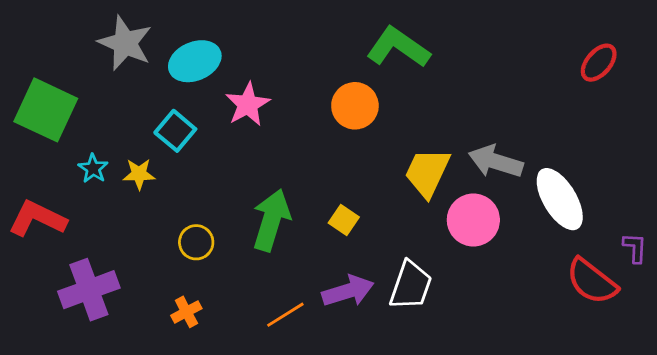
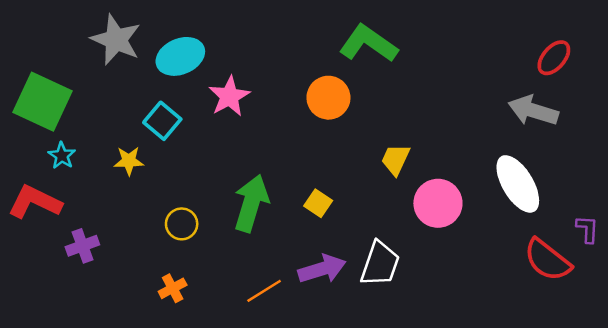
gray arrow: (496, 161) -> (533, 111), moved
cyan star: (93, 168) -> (62, 156), moved
yellow trapezoid: (427, 173) -> (395, 159), size x0.7
purple cross: (89, 290) -> (82, 246), moved, size x0.6

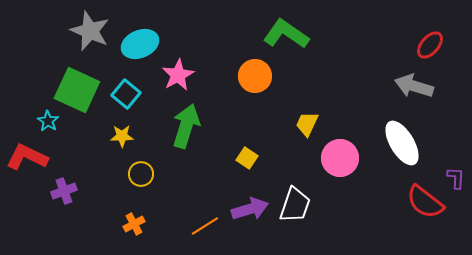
green square: (43, 102) -> (77, 90), moved
yellow star: (129, 161) -> (122, 136), moved
green arrow: (251, 203) -> (186, 126), moved

